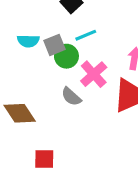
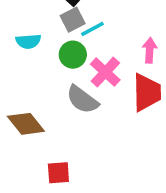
gray square: (54, 45) -> (73, 20), moved
gray semicircle: (71, 97) -> (82, 100), size x1.4

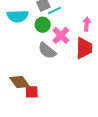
cyan semicircle: (28, 41) -> (17, 16), size x1.5
brown diamond: (26, 124) -> (20, 82), moved

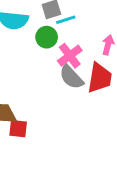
gray semicircle: (47, 51) -> (71, 77), moved

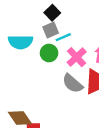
pink cross: (70, 56) -> (77, 57), moved

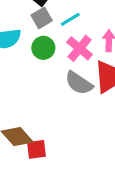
cyan line: (63, 37) -> (70, 19), moved

